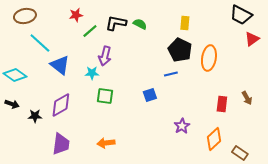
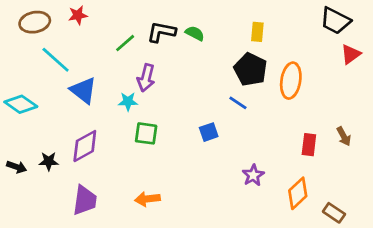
red star: (76, 15) -> (78, 15), moved
blue line: (171, 74) -> (238, 103), turned 48
black arrow: (12, 104) -> (17, 167), moved

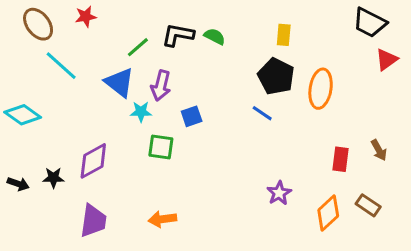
brown ellipse: (35, 22) -> (38, 24), turned 64
blue triangle: (83, 90) -> (119, 83), moved
blue square: (209, 132) -> (192, 116), moved
brown rectangle: (334, 213) -> (368, 205), moved

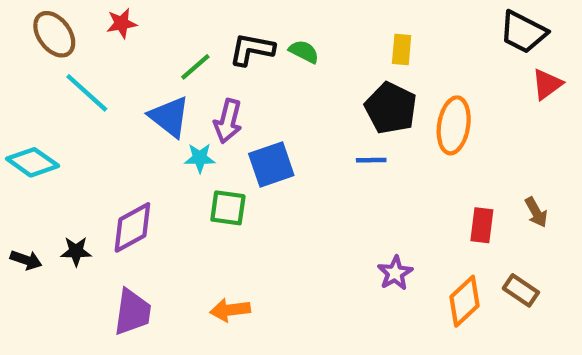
blue line: (262, 113) -> (371, 160), turned -35
blue square: (192, 116) -> (271, 164), size x1.5

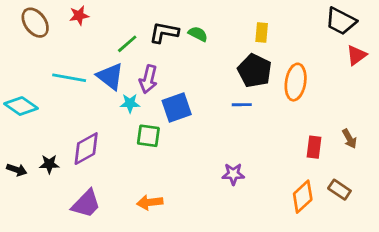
cyan line: (87, 93) -> (69, 78), moved, turned -32
purple star: (395, 273) -> (233, 174), moved, turned 30
purple trapezoid: (132, 312) -> (86, 204), turned 36

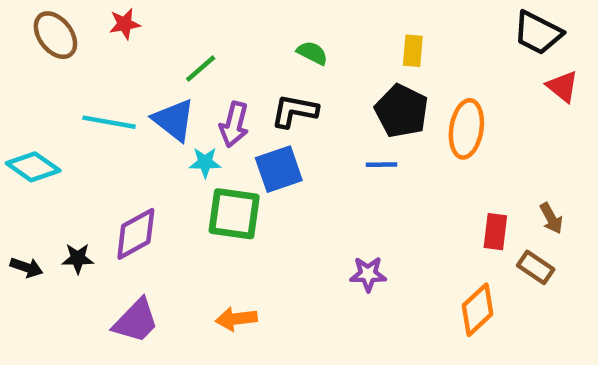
black L-shape: (164, 32) -> (294, 111), moved
red triangle: (356, 55) -> (562, 86), turned -45
green square: (148, 136) -> (234, 214), size x1.4
brown rectangle: (339, 190) -> (536, 267), moved

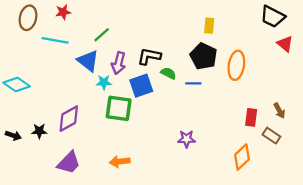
brown ellipse: (55, 35) -> (28, 18), turned 50
green semicircle: (312, 53) -> (168, 73), moved
cyan line: (109, 122) -> (55, 40), moved

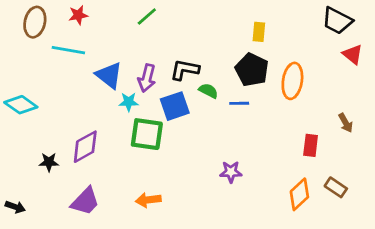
green line: (102, 35) -> (147, 17), moved
brown arrow: (279, 111) -> (346, 123), moved
black arrow: (13, 136) -> (15, 207), moved
brown rectangle: (271, 136) -> (336, 187), moved

